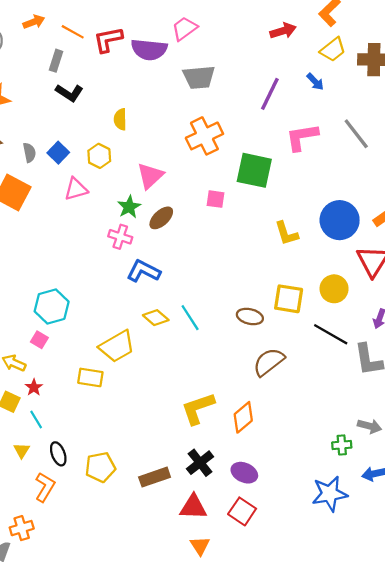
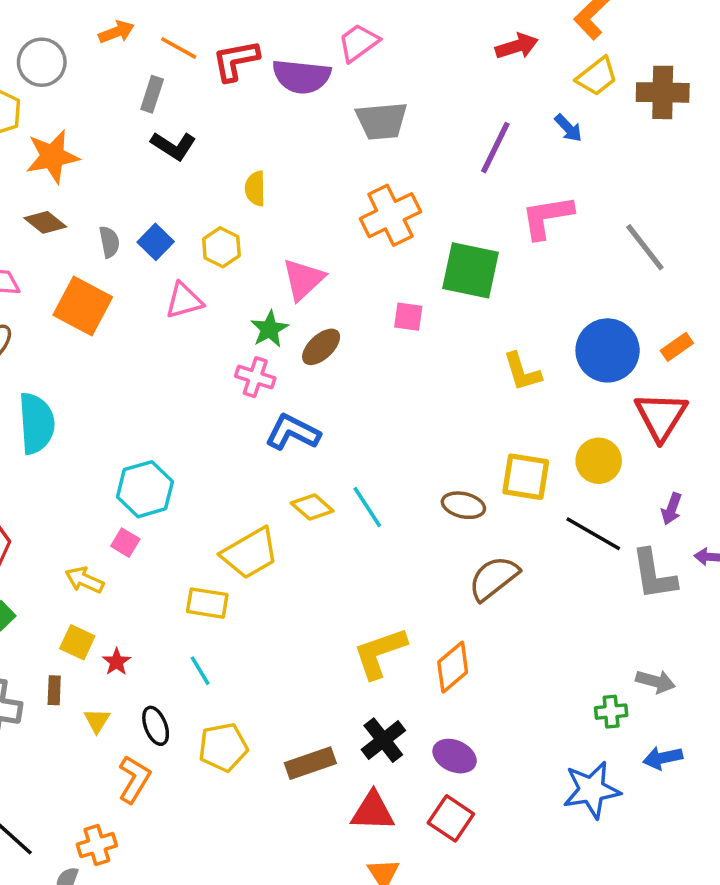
gray line: (356, 134) -> (645, 247), moved
red star: (34, 387) -> (116, 662), moved
cyan line: (36, 420) -> (200, 671), moved

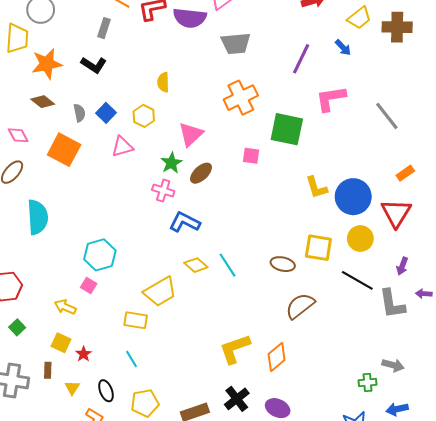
black L-shape: (173, 146) -> (94, 65), moved
blue circle: (608, 350) -> (353, 197), moved

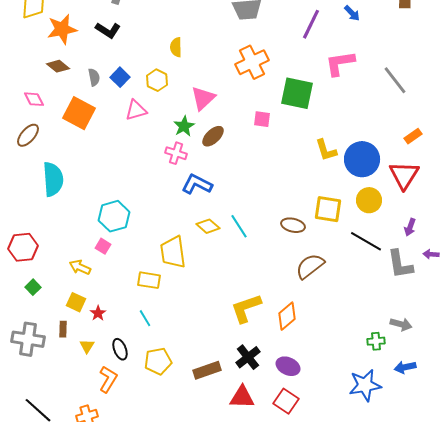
yellow trapezoid: (160, 292) -> (173, 252), turned 112

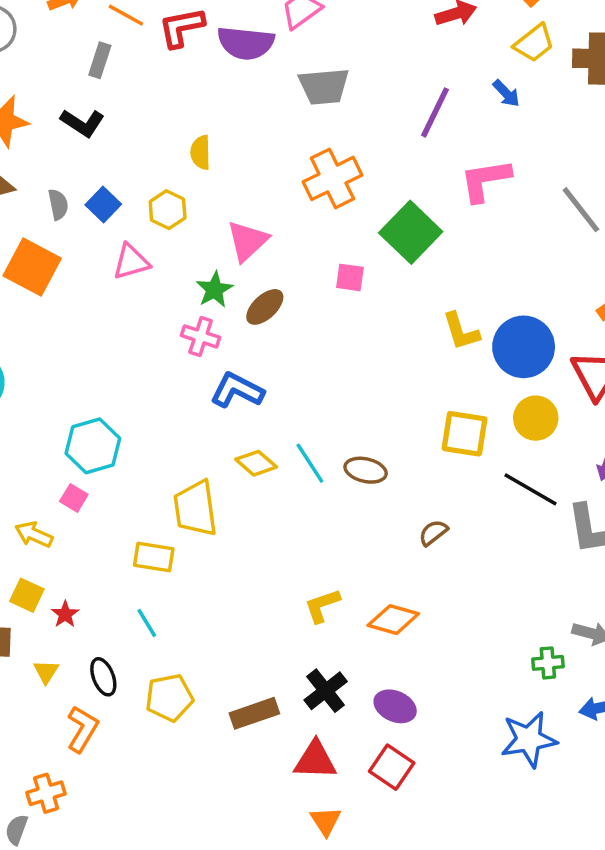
green square: (297, 93) -> (411, 232), turned 32
brown ellipse: (293, 225) -> (366, 470), moved
brown semicircle: (310, 266) -> (433, 533), size x0.6
yellow L-shape: (246, 308) -> (322, 606), size x0.7
orange diamond: (287, 316) -> (393, 620), turned 56

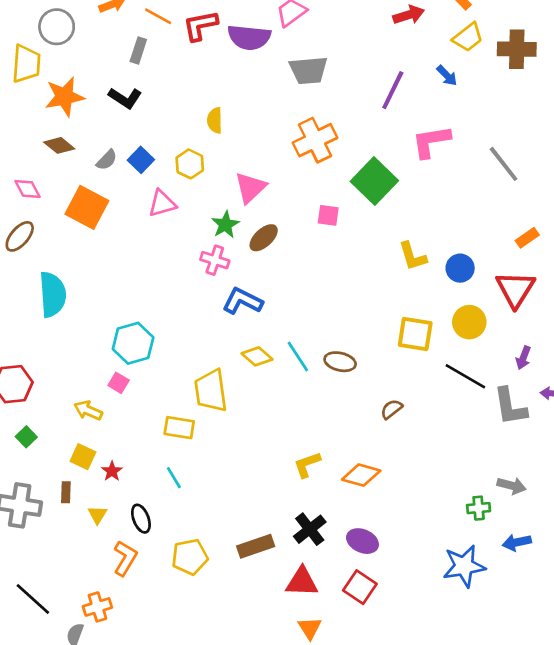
gray semicircle: (58, 204) -> (107, 160), turned 55
blue circle: (524, 347) -> (460, 268), size x0.6
yellow pentagon: (169, 698) -> (190, 557), moved

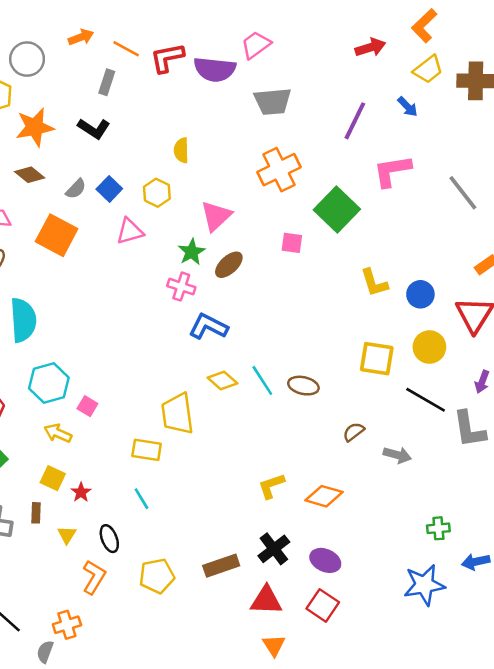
cyan hexagon: (133, 343) -> (49, 383), moved
gray arrow: (511, 486) -> (397, 455), moved

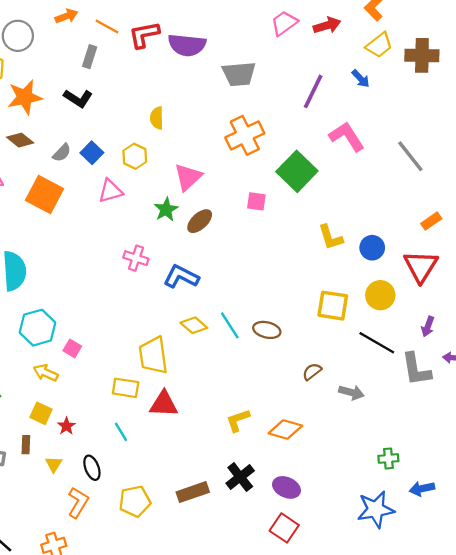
pink trapezoid: (256, 45) -> (284, 23), moved
pink L-shape: (392, 171) -> (347, 137), turned 66
pink cross: (181, 287) -> (136, 258), moved
red triangle: (266, 600) -> (164, 404), moved

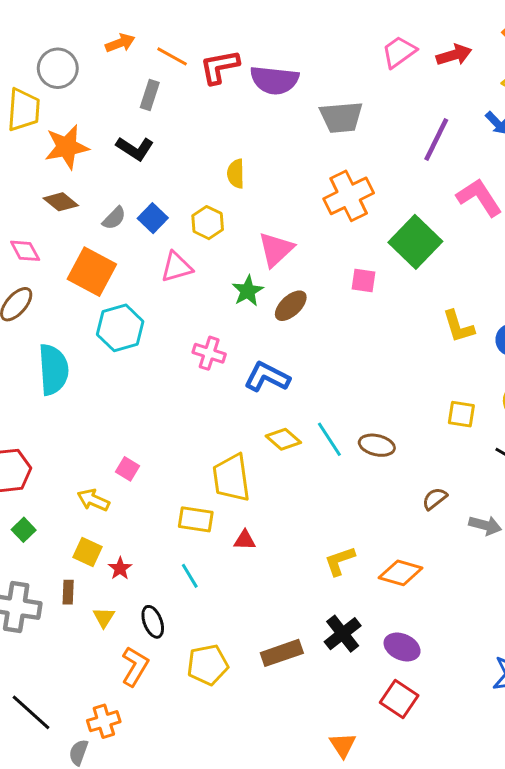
yellow square: (333, 306) -> (461, 414), size x0.7
cyan hexagon: (38, 328) -> (120, 328), moved
red triangle: (164, 404) -> (245, 540), size x0.6

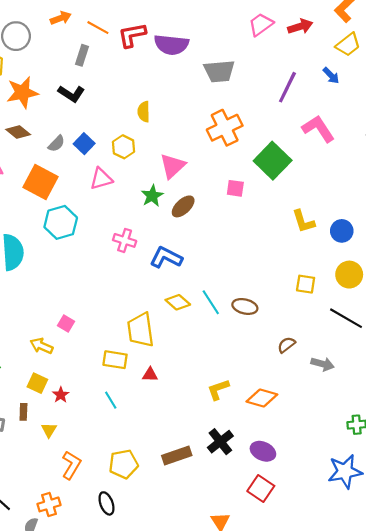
black ellipse: (153, 622) -> (106, 503), moved

